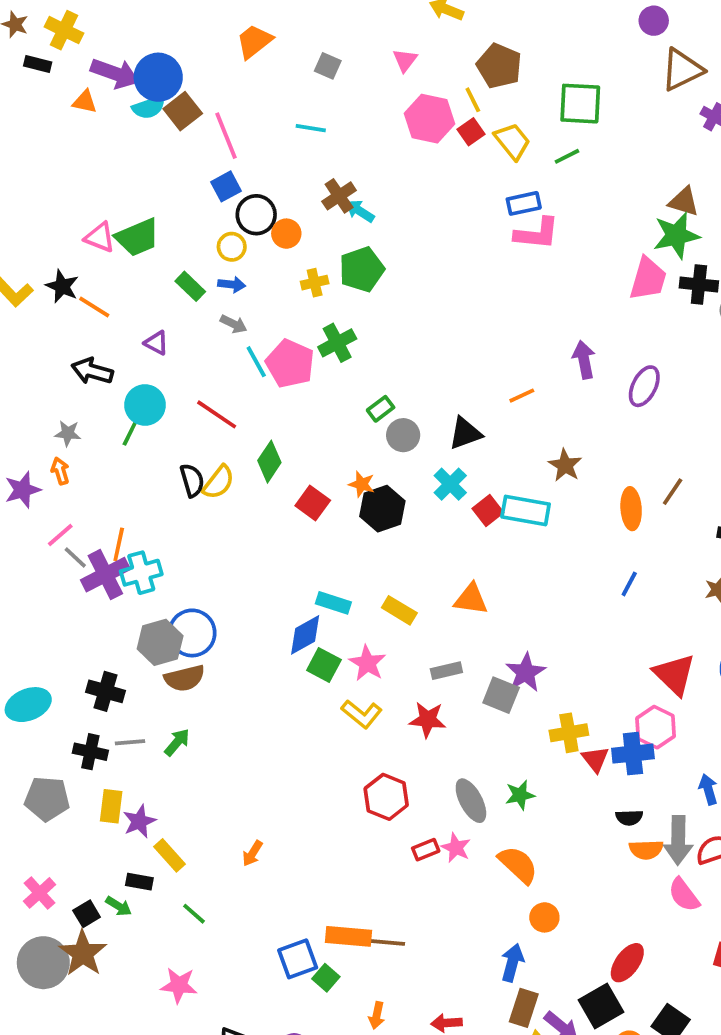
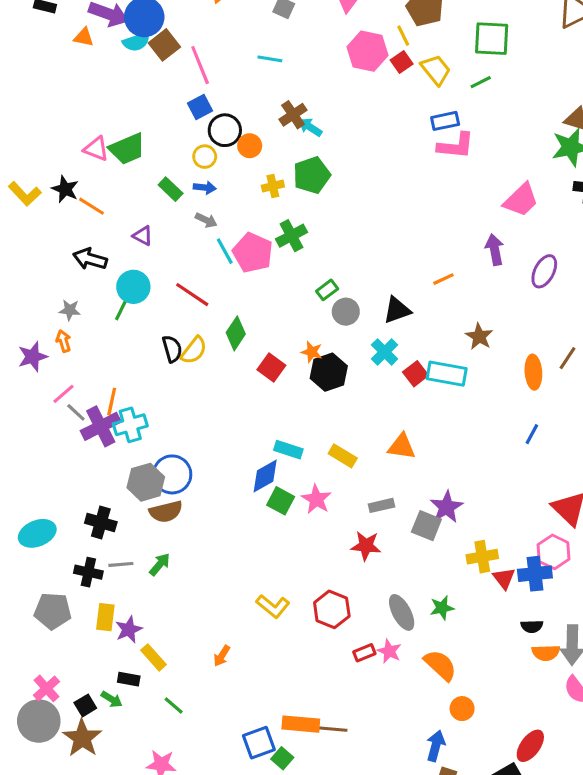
pink trapezoid: (648, 279) -> (521, 200), moved, turned 30
yellow L-shape: (362, 714) -> (273, 606), moved
gray circle: (43, 963) -> (39, 721), moved

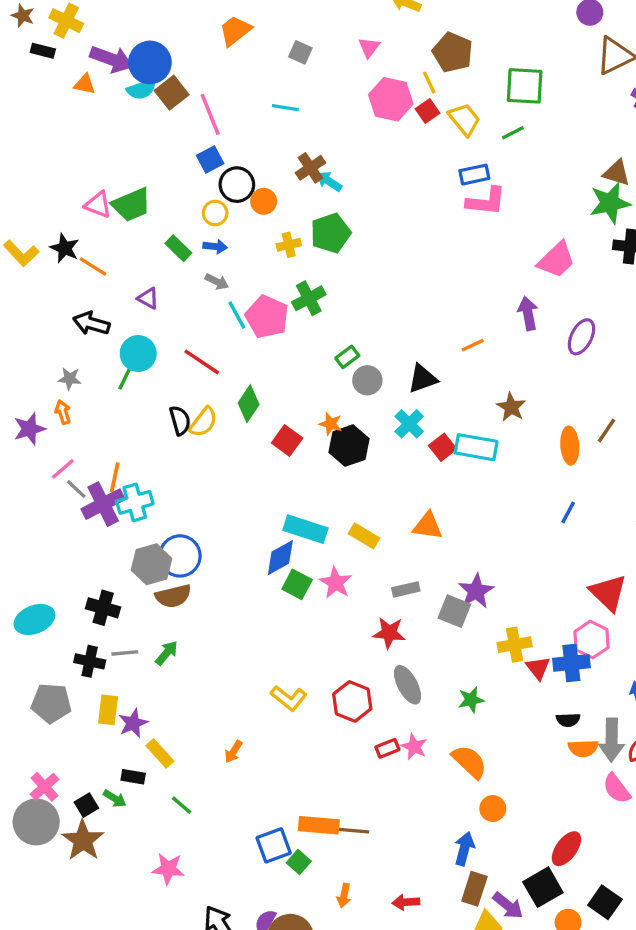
cyan rectangle: (288, 450) -> (305, 529), size x1.4
gray ellipse: (402, 612) -> (407, 685), moved

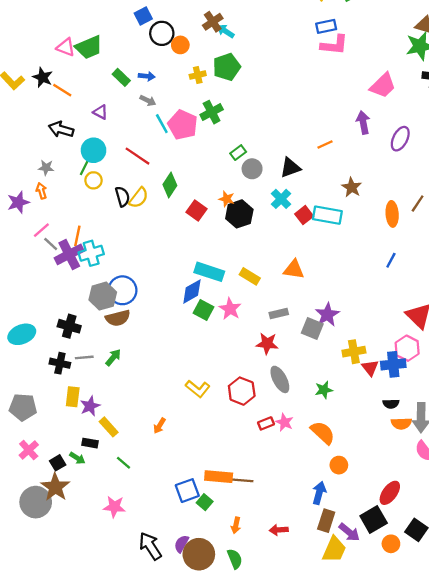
yellow circle: (215, 213) -> (94, 180), moved
gray pentagon: (51, 703) -> (23, 407), moved
gray circle: (36, 822) -> (36, 502), moved

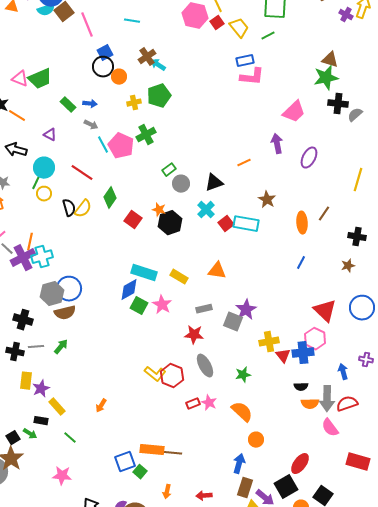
blue square: (143, 16) -> (105, 53), moved
yellow L-shape: (198, 389) -> (155, 374), moved

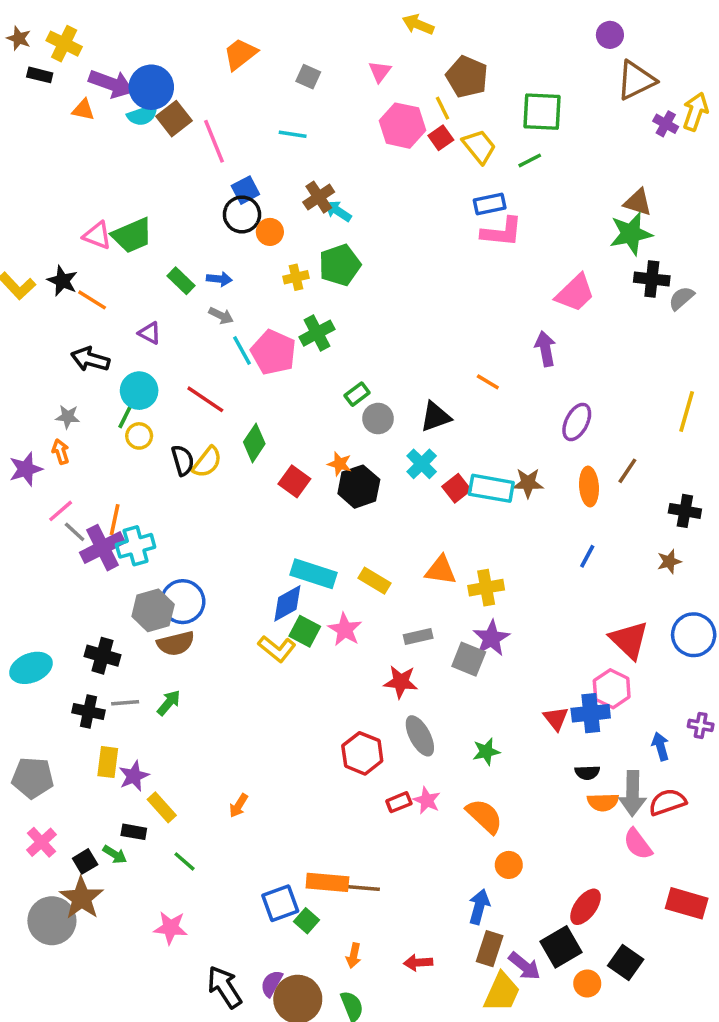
purple ellipse: (309, 158) -> (577, 422), moved
orange line: (244, 163) -> (488, 382), turned 56
brown star: (267, 200) -> (528, 483), moved, turned -30
yellow cross: (269, 342) -> (486, 588), moved
yellow L-shape: (155, 374) -> (277, 649), moved

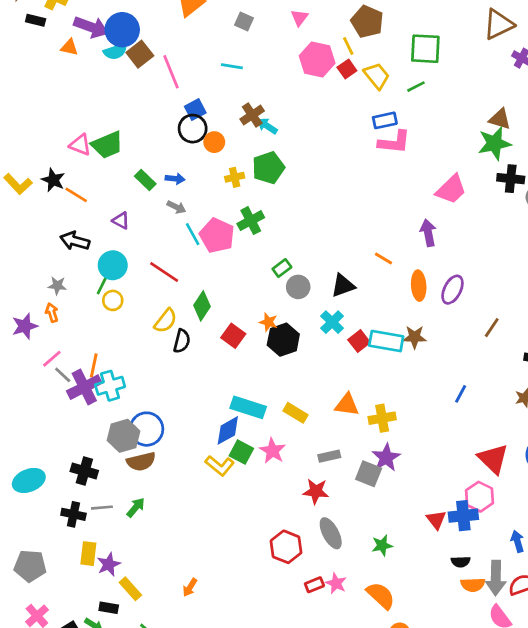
black semicircle: (183, 460) -> (182, 341), moved, turned 30
orange ellipse: (589, 487) -> (419, 286), moved

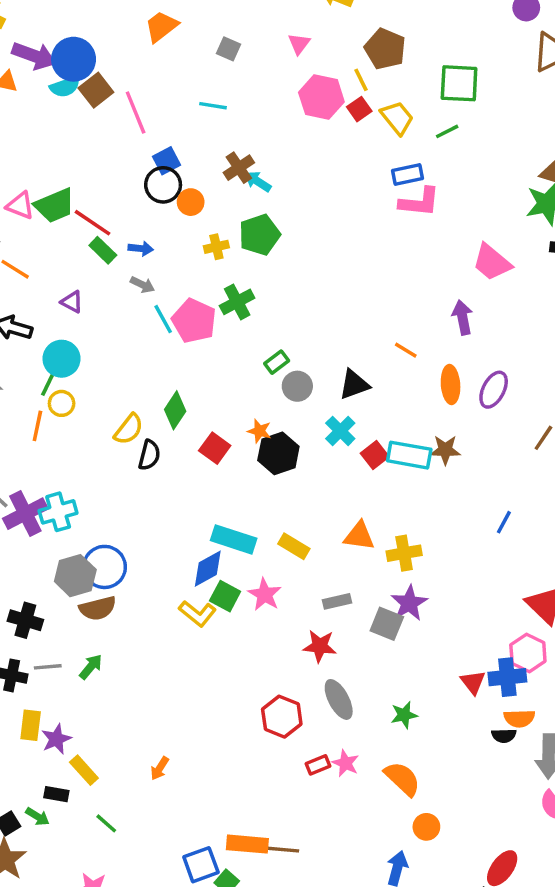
pink trapezoid: (451, 189) -> (492, 262), turned 84
red line: (164, 272) -> (93, 223), moved
orange line: (94, 365) -> (37, 426), moved
orange semicircle: (473, 585) -> (519, 718), moved

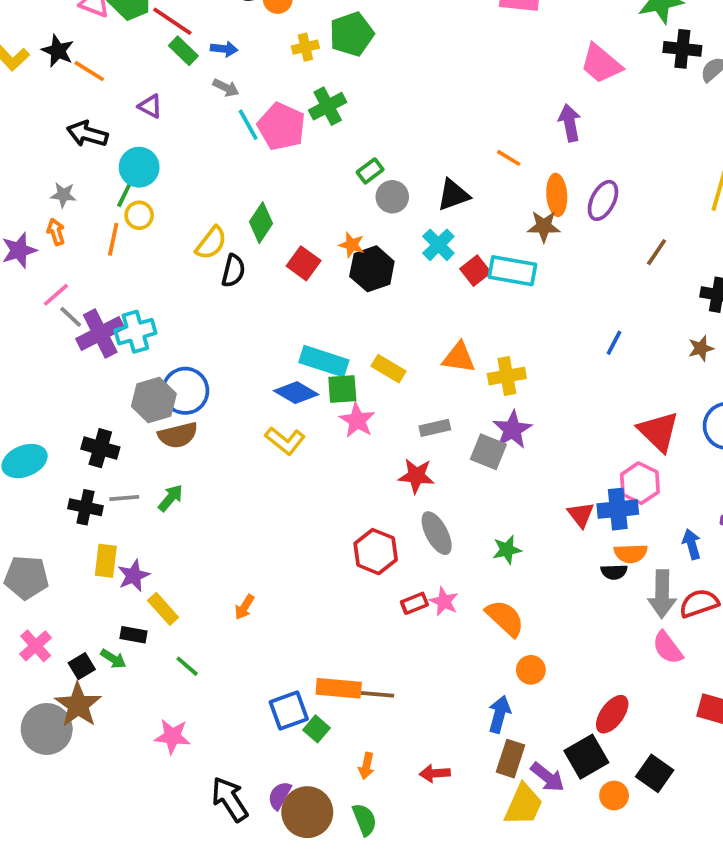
brown star: (445, 450) -> (544, 226), moved
blue diamond: (208, 569) -> (296, 393), turned 60
green square: (225, 596) -> (342, 389), moved, turned -32

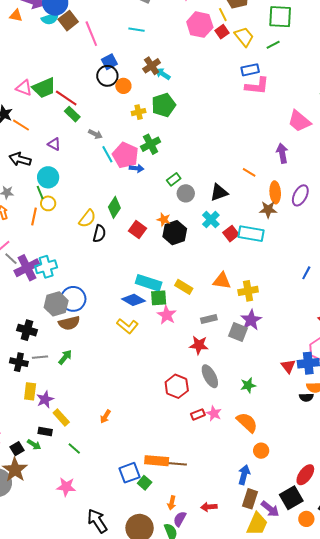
blue arrow: (224, 49) -> (137, 168), moved
green line: (124, 195) -> (40, 192), turned -48
purple semicircle: (280, 796) -> (180, 519), moved

